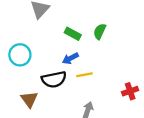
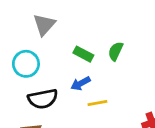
cyan circle: (20, 55) -> (26, 64), moved
black semicircle: (54, 79) -> (43, 99), moved

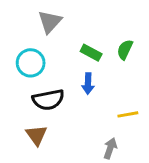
blue arrow: (81, 83) -> (88, 84), turned -60
yellow line: (97, 103) -> (128, 114), moved

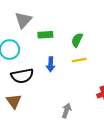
green rectangle: (91, 53) -> (45, 35), moved, turned -32
yellow line: (128, 114) -> (79, 60), moved

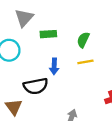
black semicircle: (22, 76) -> (36, 86), moved

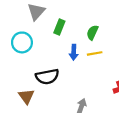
green rectangle: (48, 34) -> (59, 27), turned -64
blue arrow: (54, 66) -> (74, 52), moved

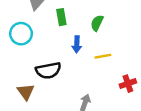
green rectangle: (59, 27) -> (61, 17), turned -32
yellow line: (95, 53) -> (103, 56), moved

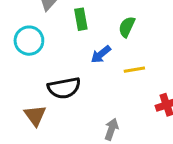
blue arrow: (77, 44) -> (101, 54), turned 49

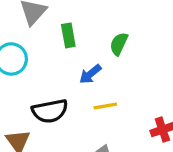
yellow line: (134, 70) -> (105, 106), moved

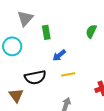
green semicircle: (119, 44) -> (91, 31), moved

